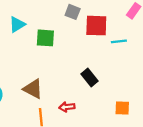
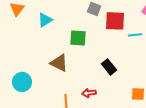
green square: (45, 38) -> (78, 38), moved
brown triangle: (33, 89) -> (59, 63), moved

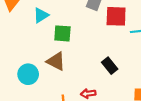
green square: (78, 38) -> (62, 33), moved
cyan circle: (22, 82) -> (28, 74), moved

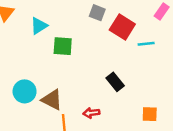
red square: (116, 16) -> (122, 27), turned 30
brown triangle: (56, 61) -> (52, 100), moved

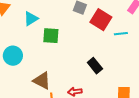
cyan circle: (25, 91) -> (13, 56), moved

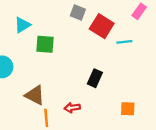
black rectangle: (95, 66) -> (95, 78), turned 63

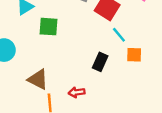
cyan line: (124, 42) -> (119, 35), moved, turned 56
orange square: (128, 109) -> (134, 55), moved

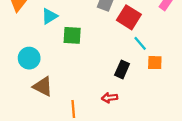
brown triangle: (38, 79) -> (43, 86), moved
red arrow: (77, 92) -> (110, 98), moved

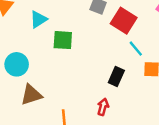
brown triangle: (43, 86) -> (31, 95), turned -45
red arrow: (110, 98) -> (103, 107), turned 112

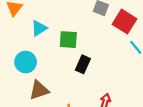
cyan triangle: (38, 19) -> (39, 28), moved
black rectangle: (116, 77) -> (83, 64), moved

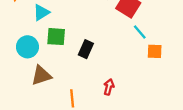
green square: (68, 40) -> (56, 37), moved

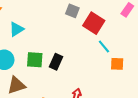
green square: (56, 37) -> (35, 60), moved

